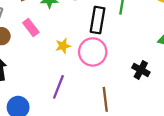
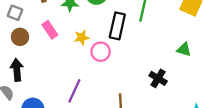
yellow star: (63, 46) -> (82, 37), moved
pink circle: (93, 52) -> (101, 52), moved, size x0.7

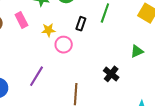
black rectangle: (117, 26) -> (81, 24), size x0.6
green triangle: (184, 49) -> (137, 51), turned -48

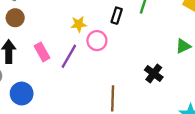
pink rectangle: (21, 20) -> (42, 52), moved
purple line: (37, 76) -> (69, 56), moved

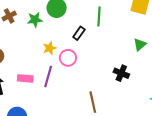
black rectangle: (117, 16) -> (79, 33), turned 32
pink rectangle: (42, 52) -> (25, 78), turned -42

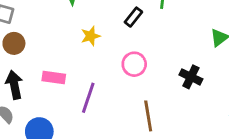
pink circle: (68, 58) -> (134, 64), moved
purple line: (48, 76) -> (88, 98), moved

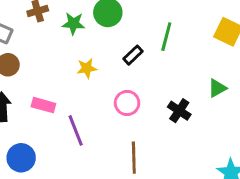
black cross: (191, 77) -> (179, 111), moved
purple line: (88, 98) -> (76, 130), turned -48

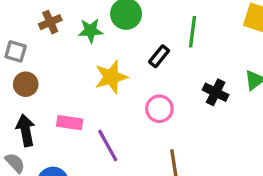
yellow star: (87, 68) -> (111, 77), size x1.5
black cross: (179, 111) -> (216, 92), moved

